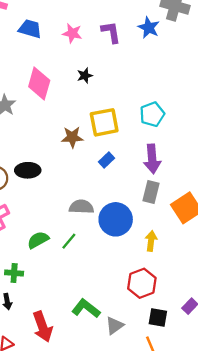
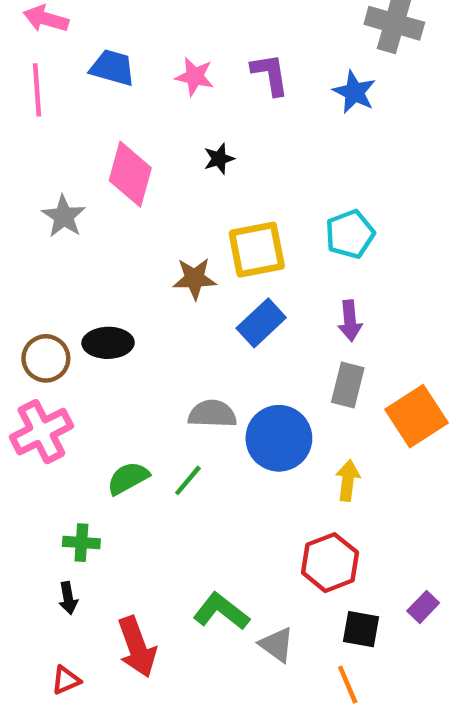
blue star: (149, 28) -> (354, 92), moved
purple arrow: (152, 159) -> (350, 321), size x0.7
blue rectangle: (106, 160) -> (261, 323), size x1.5
gray triangle: (114, 325) -> (277, 645), turned -48

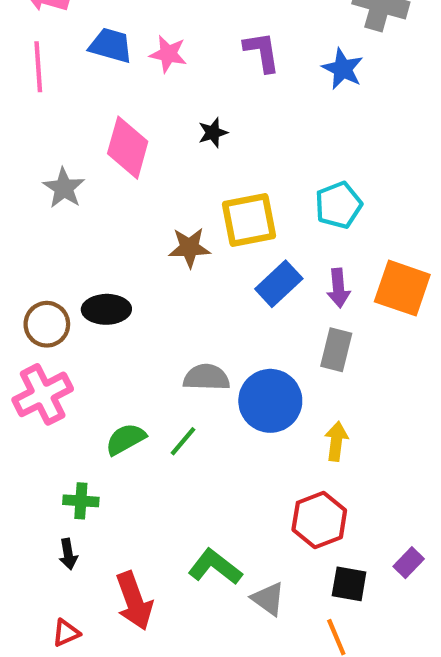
pink star: (195, 77) -> (168, 54), moved
blue rectangle: (261, 323) -> (279, 284), moved
orange square: (416, 416) -> (402, 288), moved, turned -38

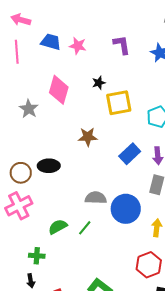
yellow square: (249, 220) -> (119, 103), moved

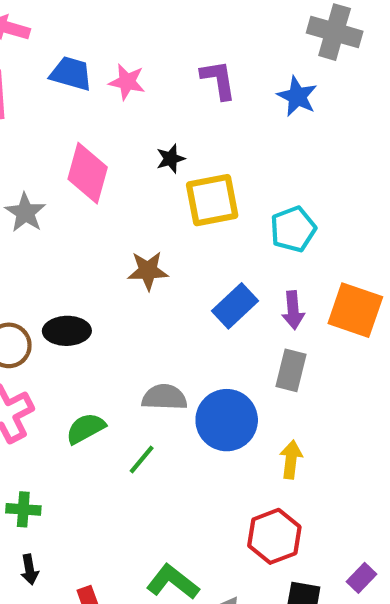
green semicircle: (58, 227) -> (86, 428), moved
green cross: (37, 256) -> (23, 509), moved

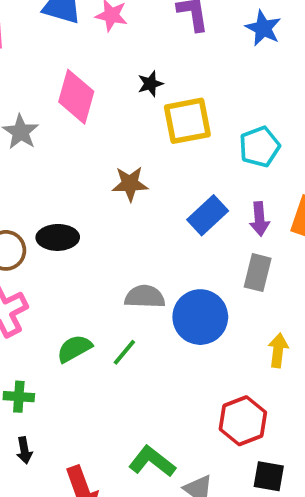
green semicircle: (86, 428) -> (74, 349), moved
yellow arrow: (291, 460) -> (278, 350), moved

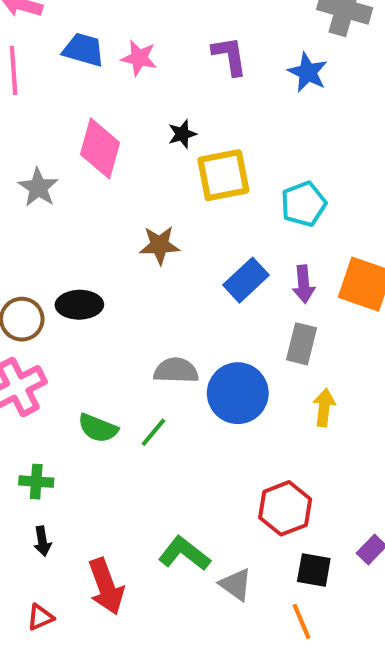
green semicircle: (74, 349) -> (98, 428), turned -129
yellow arrow: (278, 350) -> (324, 408), moved

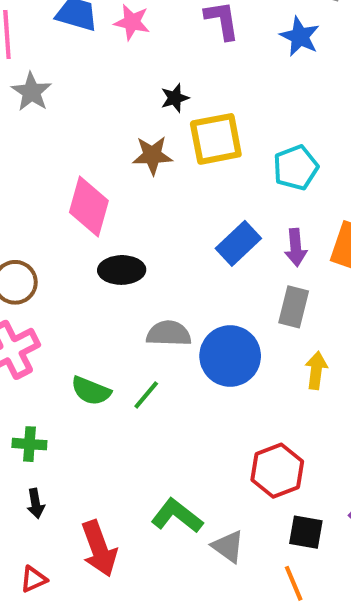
pink diamond: (100, 148) -> (89, 207), moved
gray star: (38, 188) -> (32, 92), moved
brown star: (160, 245) -> (152, 155), moved
black ellipse: (79, 305) -> (122, 270), moved

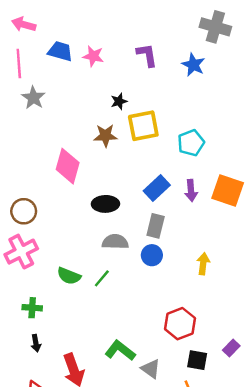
black ellipse: (122, 270) -> (105, 204), moved
gray rectangle: (294, 307) -> (156, 226), moved
blue circle: (230, 356) -> (152, 255), size x0.6

